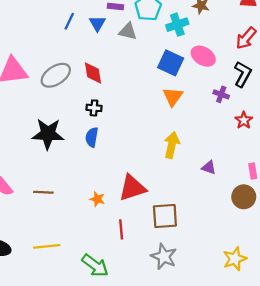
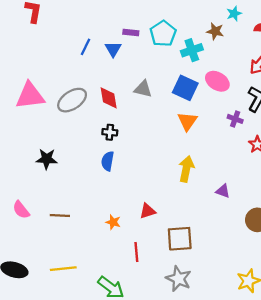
gray triangle: (128, 31) -> (143, 89), moved
black star: (48, 134) -> (47, 159), moved, size x0.7
red triangle: (132, 188) -> (148, 211), size x0.6

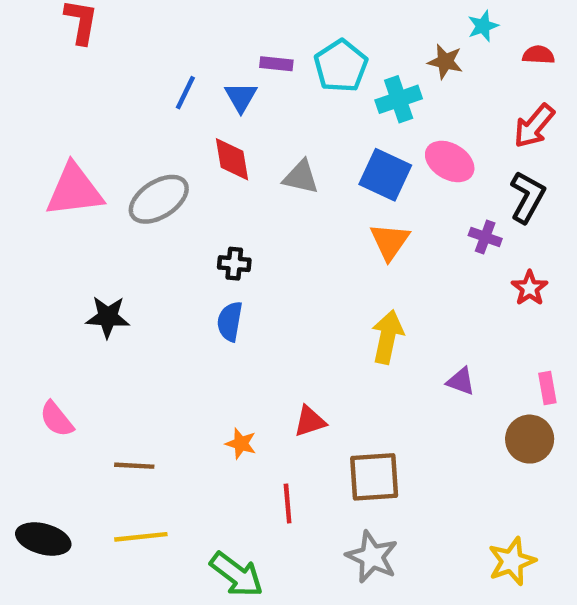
red diamond: (109, 98) -> (232, 159), moved
brown line: (60, 215) -> (134, 466), moved

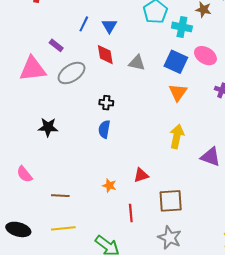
purple rectangle: (276, 64) -> (56, 45), moved, turned 32
cyan cross: (399, 99) -> (182, 27), turned 30
purple triangle: (461, 381) -> (211, 157), size x1.5

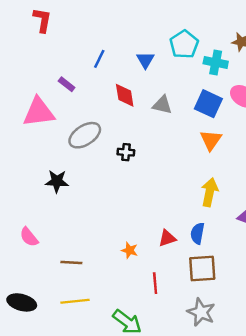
blue triangle: (109, 26) -> (145, 60), moved
gray ellipse: (72, 73) -> (85, 135), moved
blue semicircle: (104, 129) -> (197, 233), moved

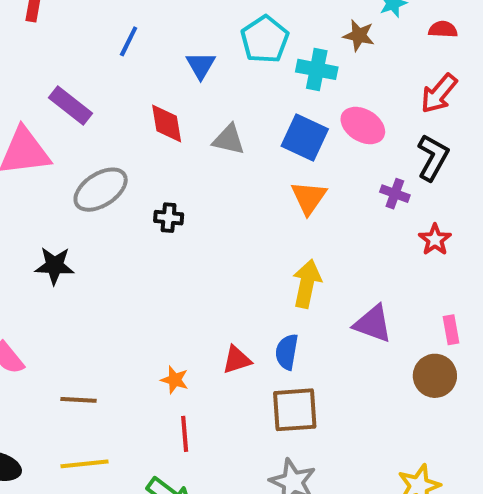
blue line: (99, 59) -> (129, 41), moved
purple rectangle: (67, 84) -> (71, 105), size x1.5
red line: (155, 283) -> (185, 434), moved

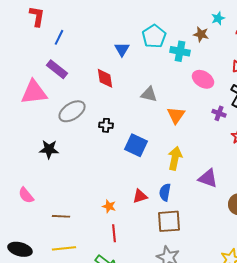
blue line: (129, 41) -> (59, 37), moved
blue square: (305, 138) -> (136, 145), moved
gray triangle: (229, 140) -> (149, 94), moved

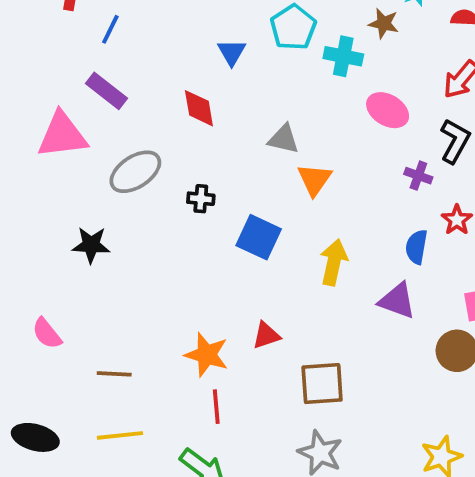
orange triangle: (176, 115) -> (314, 179), moved
blue semicircle: (165, 192) -> (416, 247), moved
orange star: (109, 206) -> (207, 355), size x1.6

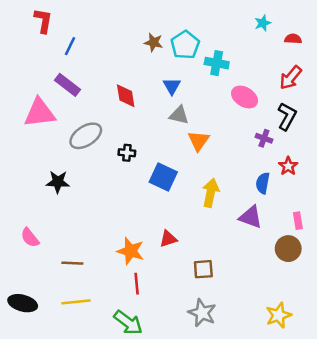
brown star: (384, 24) -> (154, 42), moved
blue triangle: (232, 52) -> (172, 86), moved
brown square: (322, 384) -> (203, 269), size x0.7

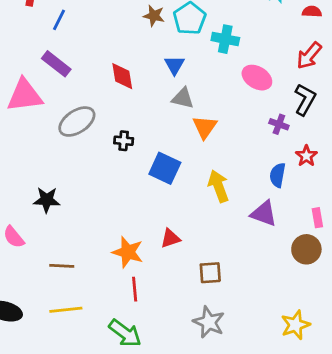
black star: (58, 182) -> (47, 200), moved
yellow arrow: (211, 193) -> (218, 186), turned -32

